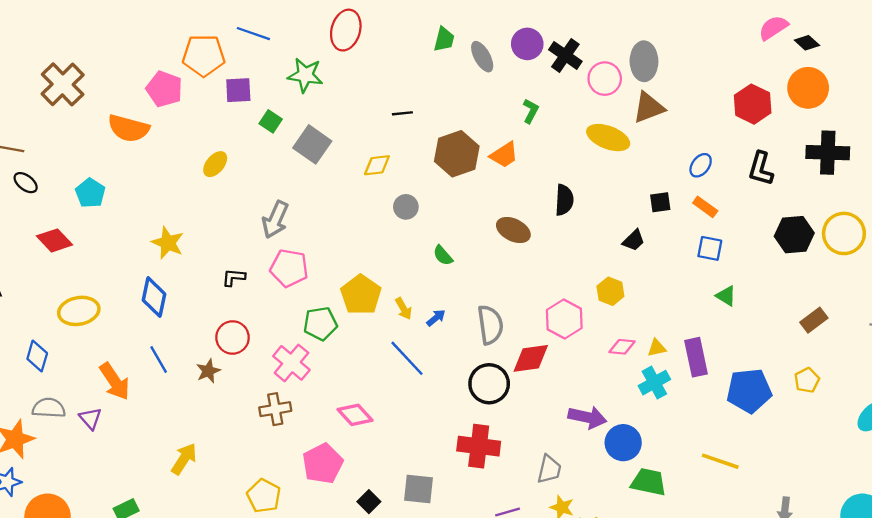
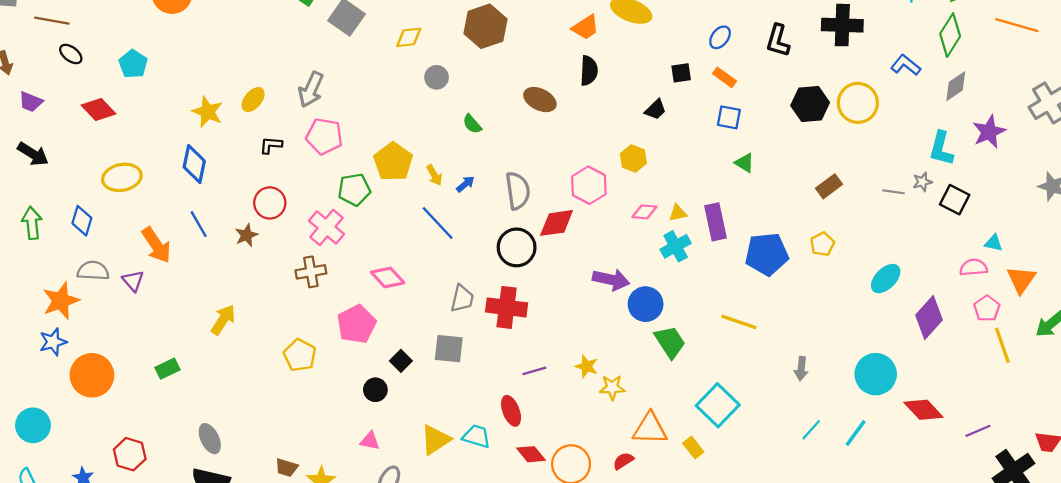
orange trapezoid: (504, 155) -> (586, 27), moved
yellow ellipse: (215, 164) -> (253, 100), moved
gray trapezoid: (549, 469) -> (462, 299), moved
green trapezoid: (649, 482) -> (670, 342), turned 45

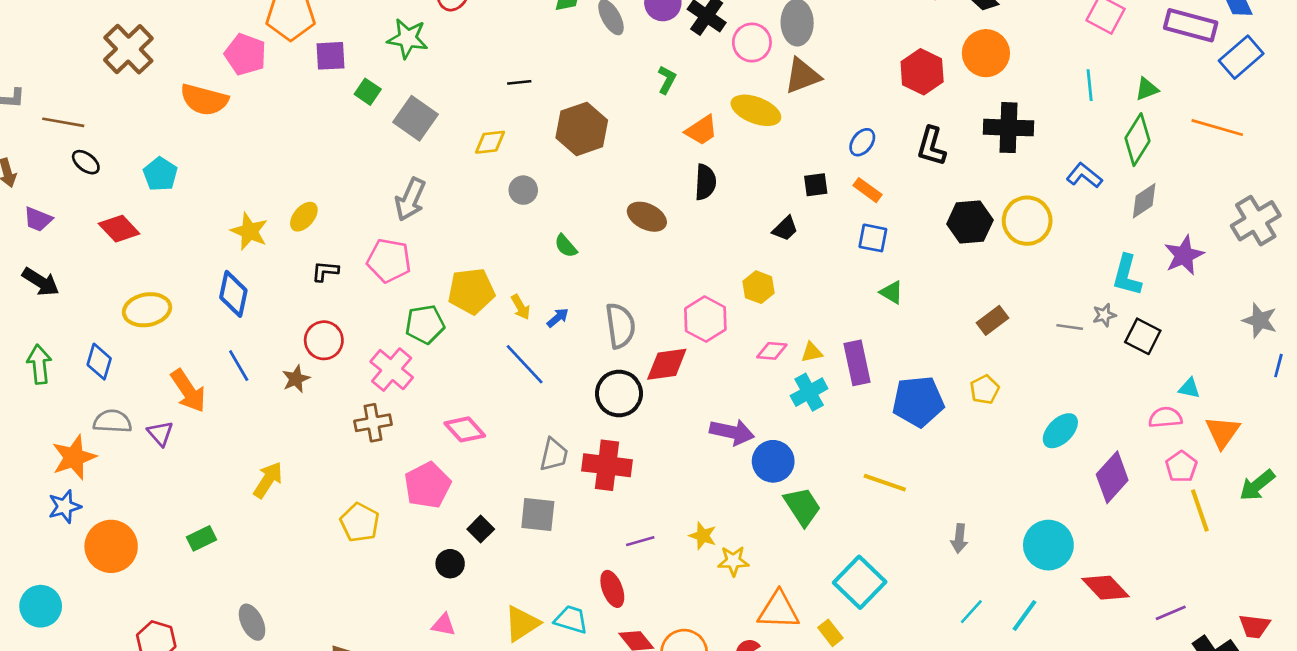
gray arrow: (311, 90) -> (410, 199), moved
yellow pentagon: (393, 162) -> (471, 291), turned 30

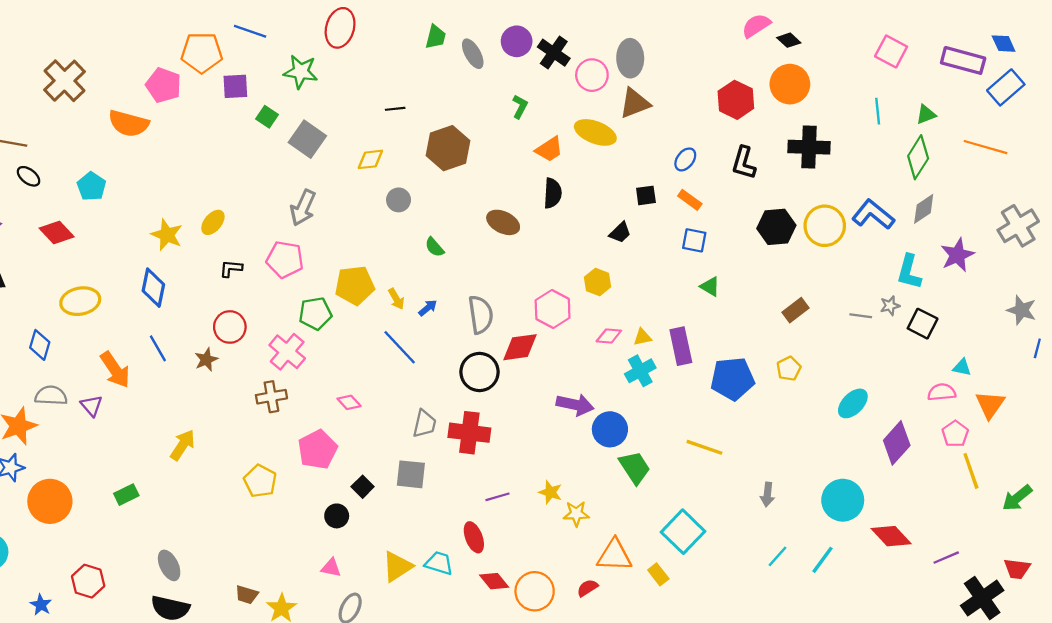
blue L-shape: (1084, 175) -> (873, 215), moved, size x1.4
pink diamond: (465, 429) -> (349, 402), size x0.7
green arrow: (1257, 485) -> (1017, 498), moved

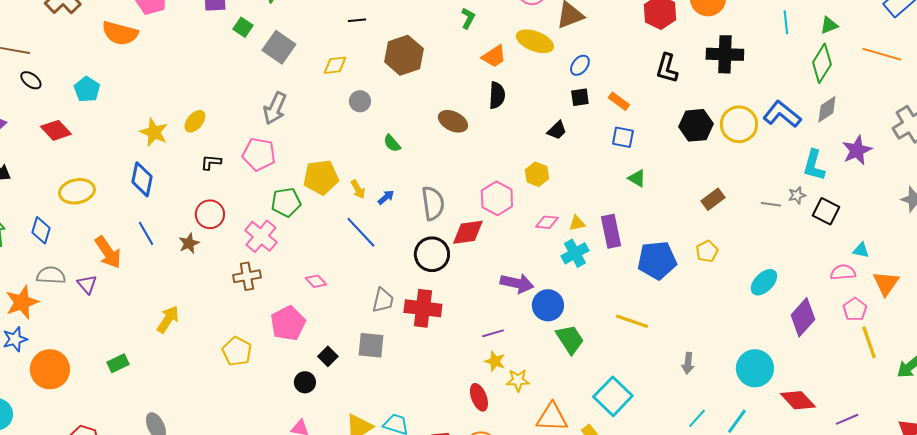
blue ellipse: (685, 159) -> (580, 65), moved
purple line: (497, 497) -> (493, 333), moved
red ellipse: (474, 537) -> (479, 397), moved

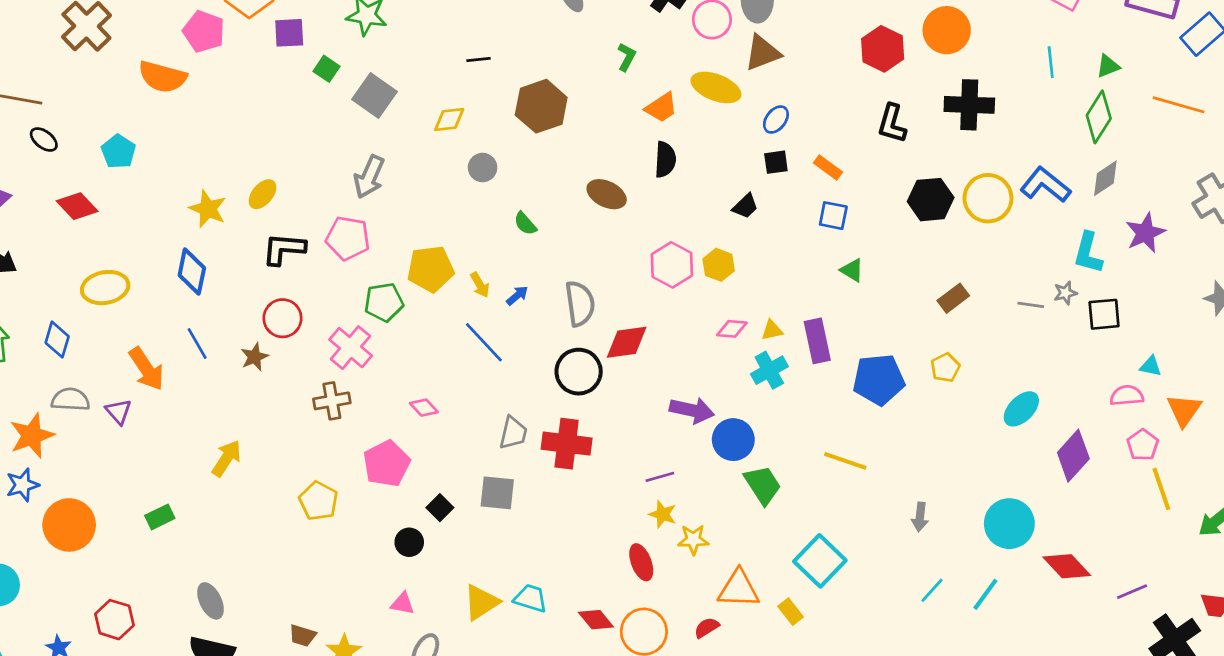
black L-shape: (211, 162) -> (284, 249), size x1.6
pink hexagon: (497, 198) -> (672, 265), moved
black square: (826, 211) -> (1104, 314), turned -32

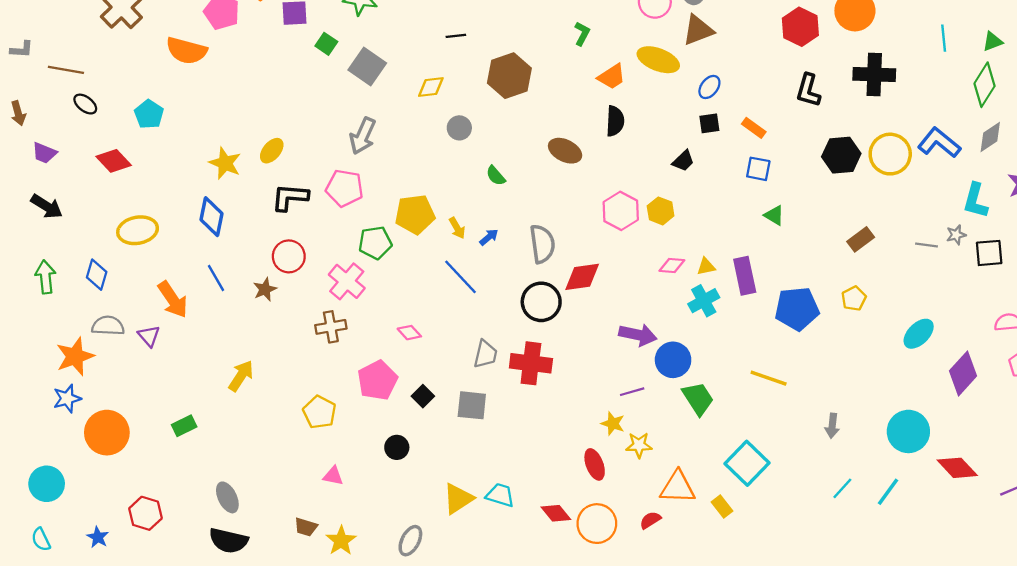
purple line: (660, 477) -> (632, 392), moved
black square: (440, 508) -> (423, 396), moved
pink triangle: (403, 604) -> (333, 476), moved

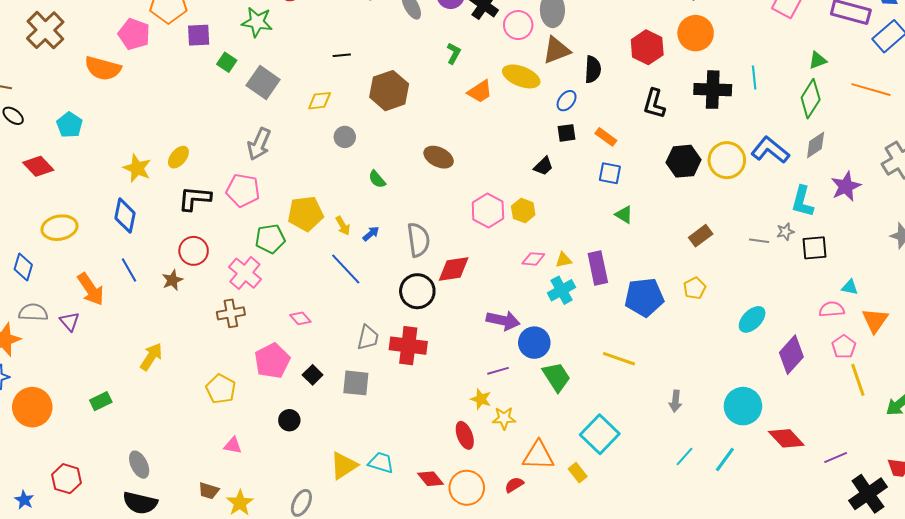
cyan line: (944, 38) -> (754, 77), moved
black semicircle: (615, 121) -> (593, 69), moved

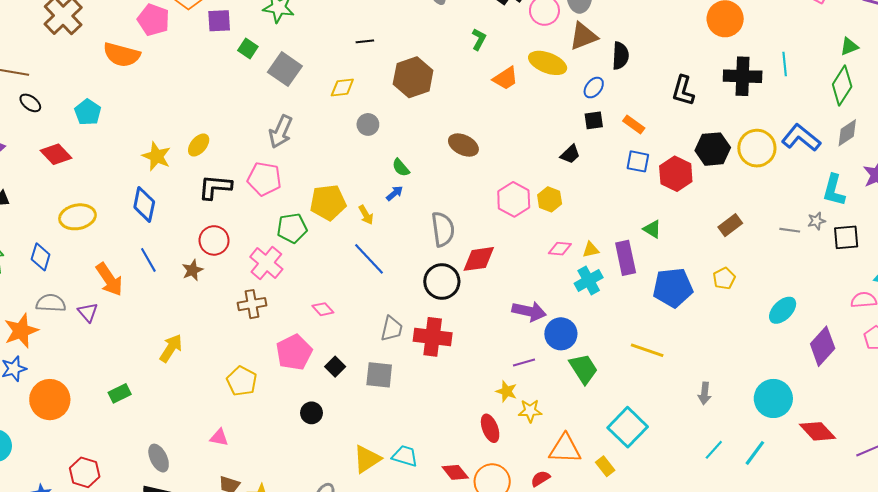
red hexagon: (647, 47) -> (676, 174), moved
green triangle: (624, 215) -> (652, 229), moved
blue arrow: (371, 234) -> (395, 193), moved
pink triangle: (233, 445) -> (219, 437), moved

